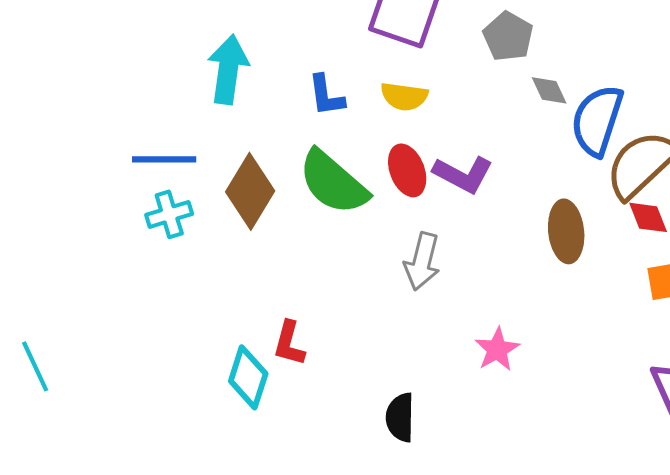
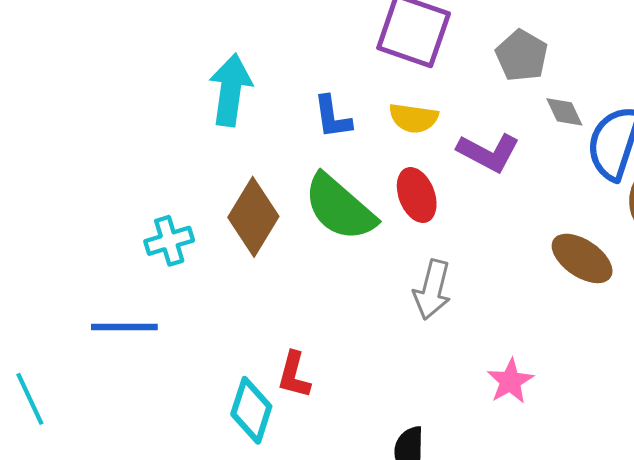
blue line: (164, 159) -> (124, 327), moved
purple L-shape: (463, 174) -> (488, 152), moved
brown ellipse: (566, 231) -> (582, 258), turned -50

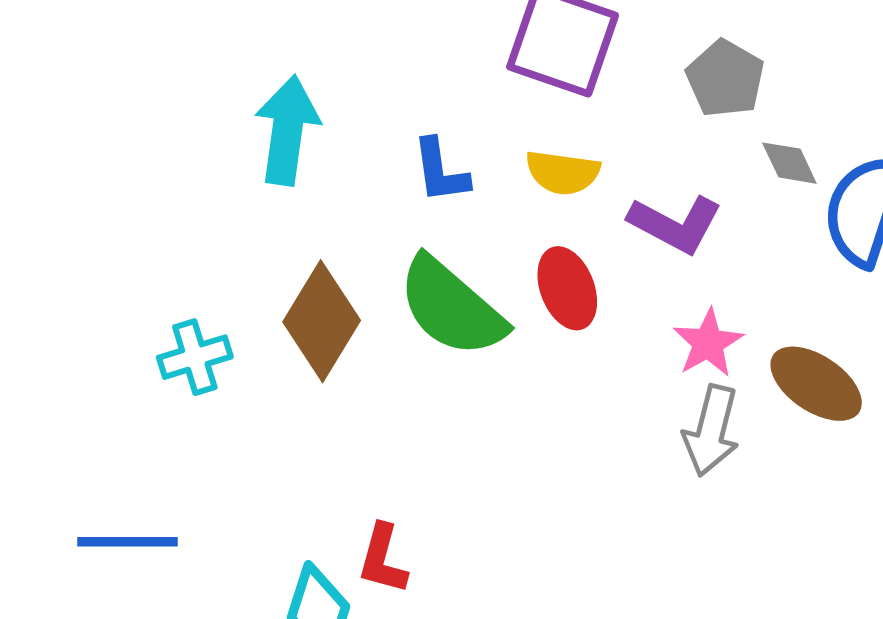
gray arrow: (432, 290) -> (711, 431), moved
blue line: (124, 327) -> (128, 542), moved
pink star: (510, 381) -> (708, 343), moved

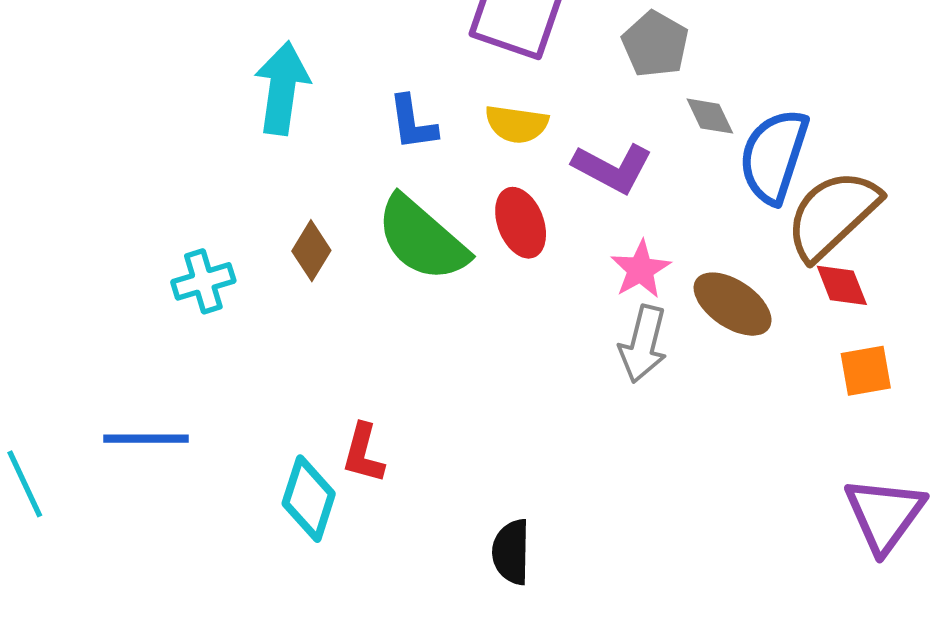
brown diamond: (322, 321) -> (311, 251), size x0.6

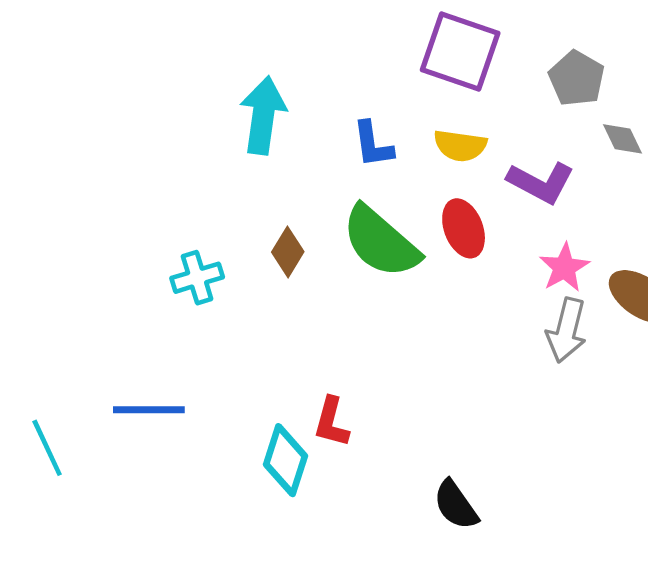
black semicircle: (511, 552) -> (456, 505), turned -36

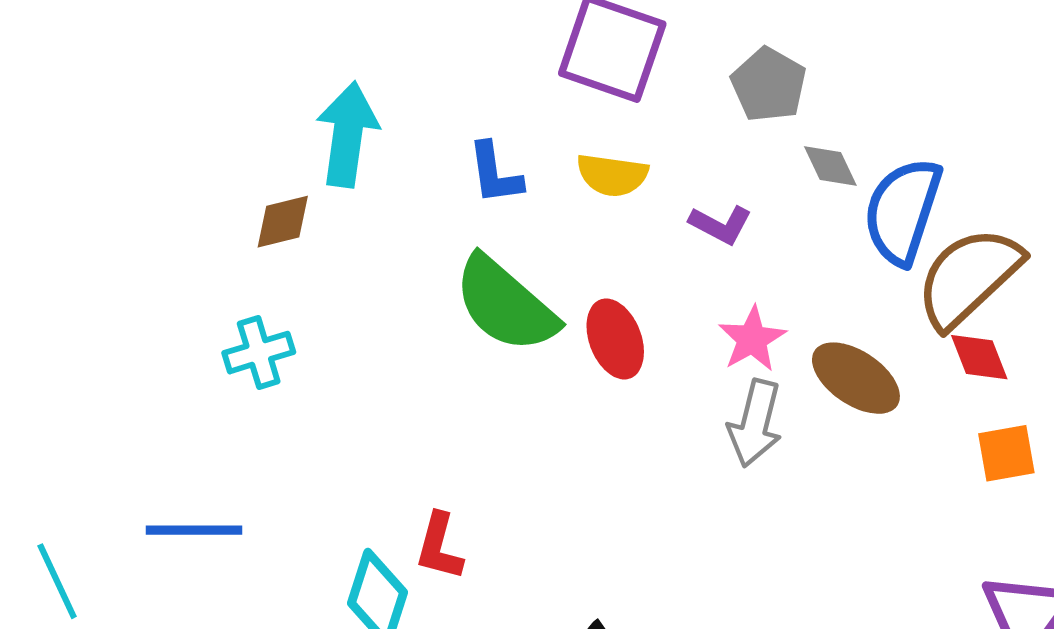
purple L-shape: (541, 182) -> (721, 225), size x0.7
red ellipse: (464, 228) -> (615, 339), moved
brown diamond: (288, 252) -> (283, 222), moved, turned 45

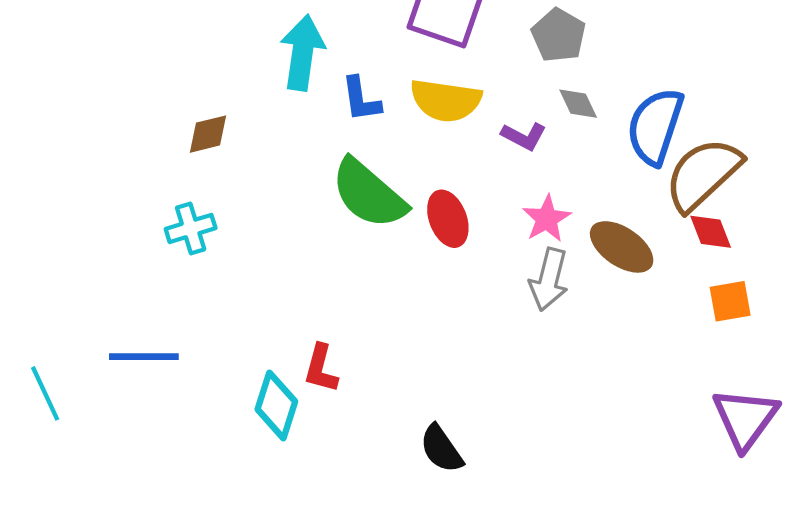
cyan arrow: (347, 134) -> (302, 53), moved
gray diamond: (830, 166) -> (578, 104), moved
yellow semicircle: (612, 175) -> (446, 100), size x1.4

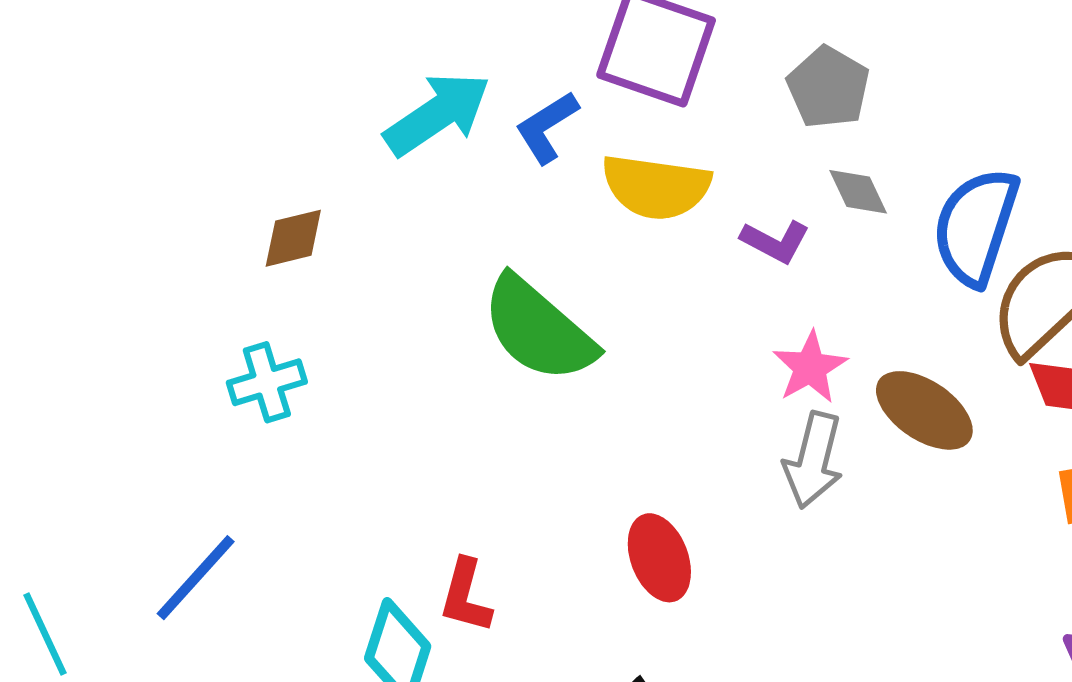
cyan arrow: (302, 53) -> (437, 114), turned 48
blue L-shape: (361, 99) -> (547, 127), moved, turned 66
red ellipse: (448, 219) -> (659, 558), moved
blue line: (144, 357) -> (196, 578), turned -48

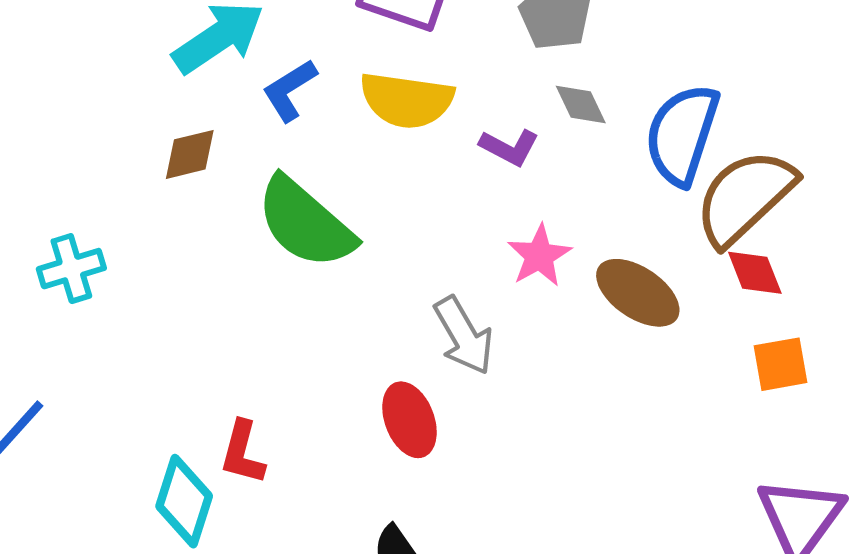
blue L-shape: (547, 127) -> (290, 90), moved
brown diamond: (293, 238) -> (190, 154), moved
gray arrow: (813, 460) -> (464, 336), moved, turned -44

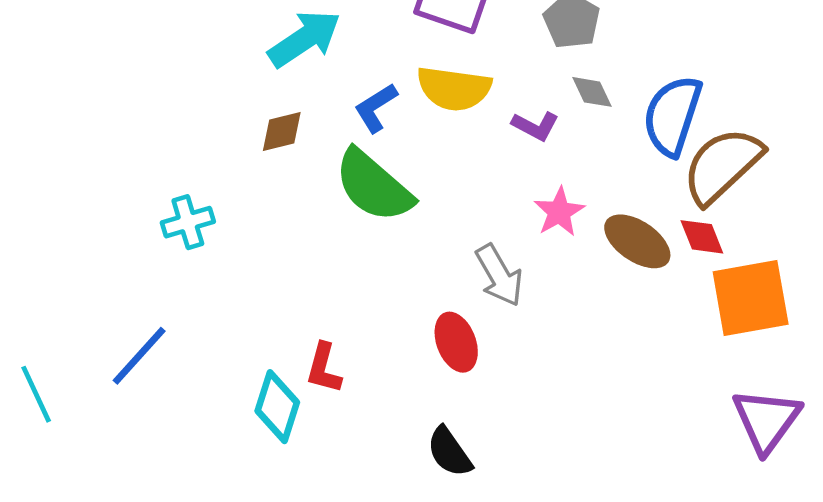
blue L-shape: (290, 90) -> (376, 108), moved
red diamond: (755, 273) -> (702, 237), moved
orange square: (780, 364) -> (751, 298), size x1.8

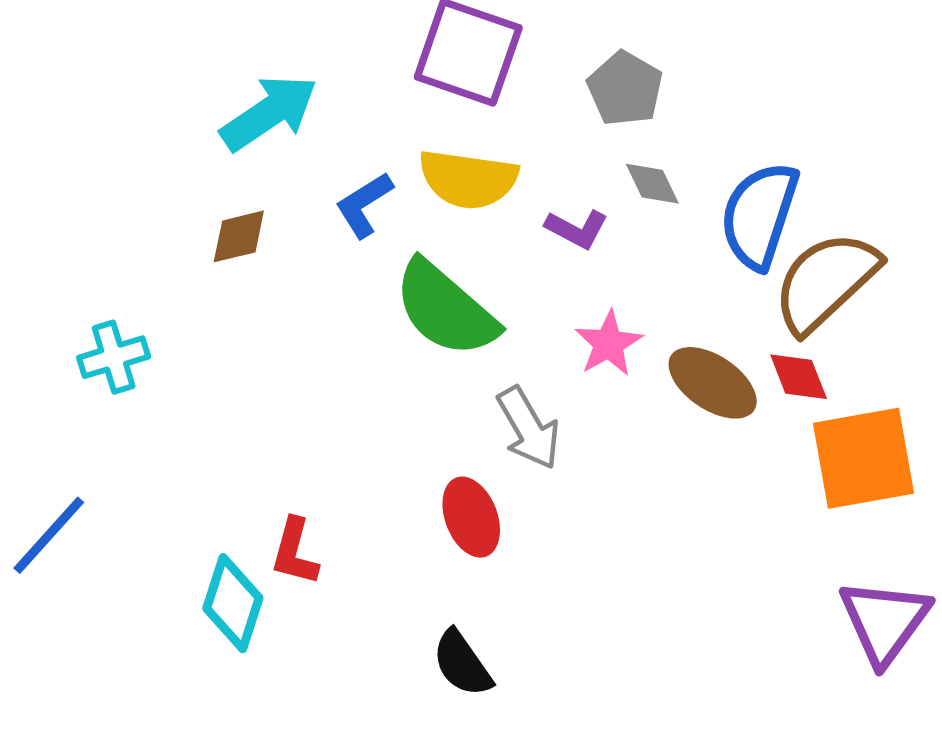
green semicircle: (374, 186) -> (446, 309), moved

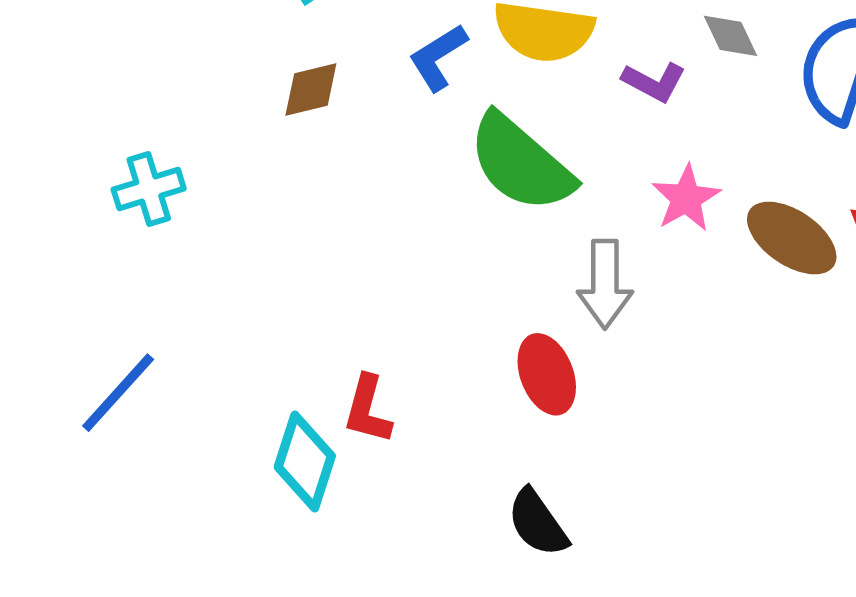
cyan cross: (114, 357) -> (149, 189), moved
gray arrow: (529, 428) -> (605, 284), turned 30

